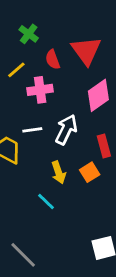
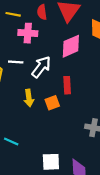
yellow line: (16, 70) -> (13, 14), turned 40
cyan line: (46, 201) -> (11, 141), moved, turned -32

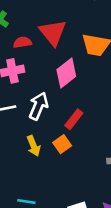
red semicircle: (42, 12) -> (22, 42), turned 104
red rectangle: (67, 85) -> (74, 119), turned 56

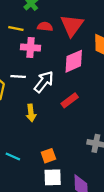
orange square: (62, 144) -> (48, 156), moved

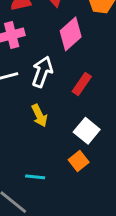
white square: (53, 177) -> (87, 131), moved, turned -30

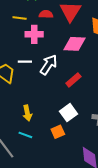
pink diamond: (71, 34) -> (75, 44), turned 30
yellow arrow: (39, 116) -> (27, 113), moved

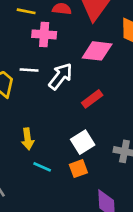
orange square: (58, 132) -> (78, 169), moved
cyan line: (25, 135) -> (42, 167), moved

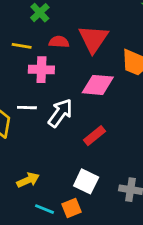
yellow arrow: (28, 139) -> (28, 180), turned -105
white square: (83, 142) -> (86, 181), turned -30
orange square: (78, 169) -> (72, 208), moved

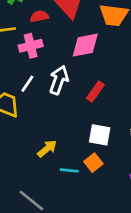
white line: (27, 108) -> (27, 84), turned -42

